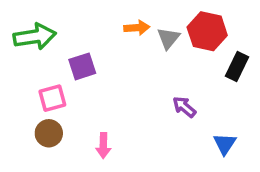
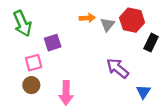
green arrow: (35, 37) -> (22, 24), turned 75
purple arrow: (184, 107) -> (118, 68), size x1.5
pink arrow: (103, 146) -> (66, 93), size x1.5

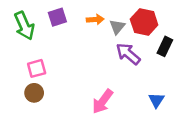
purple square: (53, 43) -> (57, 17), moved
purple arrow: (118, 68) -> (128, 54), moved
pink arrow: (66, 93) -> (103, 101), moved, turned 35

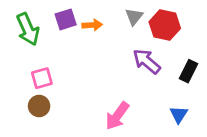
orange arrow: (95, 20) -> (92, 25), moved
gray triangle: (117, 27) -> (134, 17), moved
black rectangle: (165, 46) -> (188, 71), moved

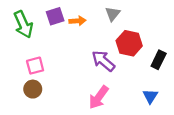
red hexagon: (165, 25) -> (129, 43), moved
purple arrow: (147, 61) -> (103, 61), moved

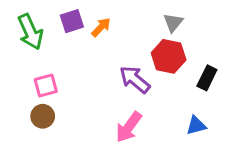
gray triangle: (113, 14) -> (173, 23), moved
orange arrow: (77, 21) -> (101, 27), turned -42
blue triangle: (150, 96) -> (196, 125), turned 42

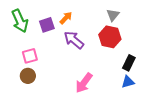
purple square: (72, 21) -> (47, 25), moved
black rectangle: (207, 78) -> (129, 63), moved
purple arrow: (135, 79) -> (74, 40), moved

